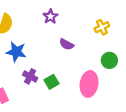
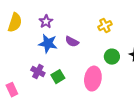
purple star: (50, 16) -> (46, 22), moved
blue star: (16, 52) -> (48, 44), moved

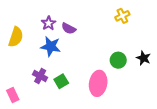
yellow semicircle: (15, 23) -> (16, 37), moved
yellow cross: (105, 26) -> (122, 16), moved
purple semicircle: (72, 42) -> (69, 28), moved

